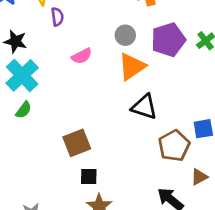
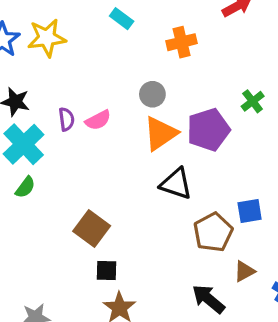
purple semicircle: (57, 17) -> (66, 119), moved
purple pentagon: (168, 40) -> (208, 130), moved
brown square: (77, 143) -> (92, 229), turned -32

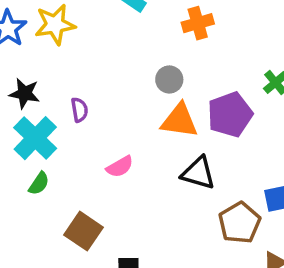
pink semicircle: (98, 120) -> (120, 167), moved
orange triangle: (161, 133) -> (180, 121), turned 45
brown square: (92, 229) -> (84, 231), moved

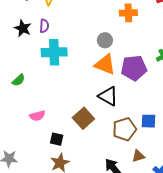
purple semicircle: (79, 110) -> (44, 26), moved
cyan cross: (35, 138) -> (54, 52), moved, turned 30
pink semicircle: (120, 167) -> (37, 116), moved
brown square: (84, 231) -> (83, 118), moved

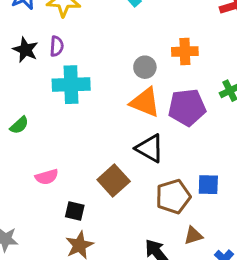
orange cross: (128, 13) -> (185, 51), moved

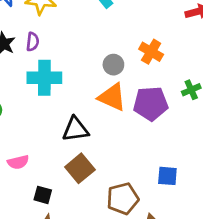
orange cross: (185, 51) -> (151, 52), turned 30
black triangle: (150, 148) -> (75, 129), moved, turned -40
brown pentagon: (173, 197) -> (123, 199), moved

